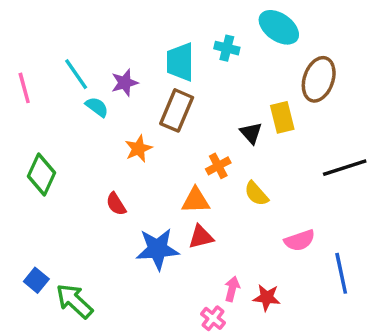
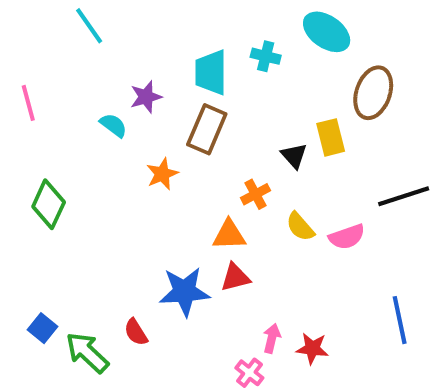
cyan line: (76, 74) -> (89, 26), moved
red semicircle: (116, 204) -> (136, 332), moved
pink semicircle: (300, 240) -> (347, 237), moved

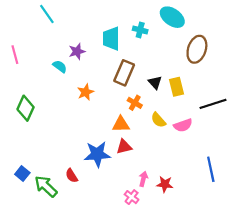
brown rectangle: (207, 129) -> (124, 73), moved
yellow rectangle: (331, 137) -> (177, 87), moved
orange cross: (256, 194) -> (135, 103), turned -32

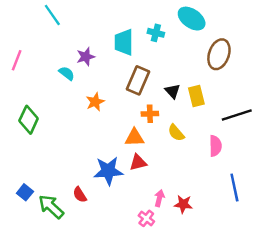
pink line: (15, 55) -> (17, 60), turned 36
orange cross: (135, 103) -> (150, 114), turned -32
pink semicircle: (183, 125) -> (215, 146), moved, turned -72

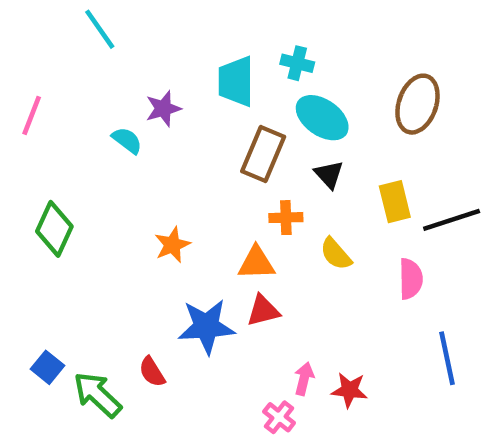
cyan ellipse: (192, 19) -> (322, 118), moved
yellow rectangle: (196, 96) -> (395, 202), moved
orange star: (95, 102) -> (172, 245), moved

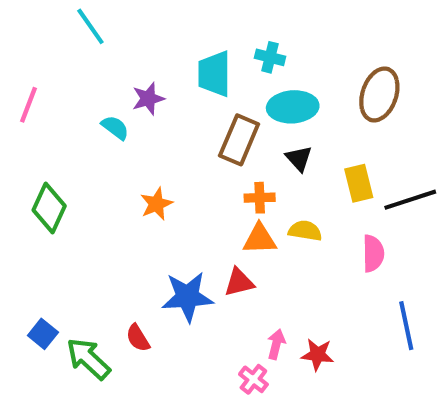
cyan ellipse: (322, 118) -> (293, 107), turned -39
orange star: (172, 245) -> (156, 204), moved
yellow semicircle: (336, 254) -> (305, 231), turned 140
orange triangle: (256, 263) -> (260, 239), moved

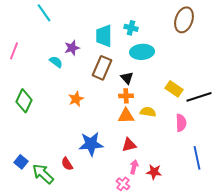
brown ellipse: (379, 94) -> (184, 20), moved
brown rectangle: (239, 140) -> (102, 68), moved
black triangle: (299, 158) -> (127, 78), moved
yellow rectangle: (359, 183) -> (174, 89), turned -42
red triangle: (239, 282) -> (129, 145), moved

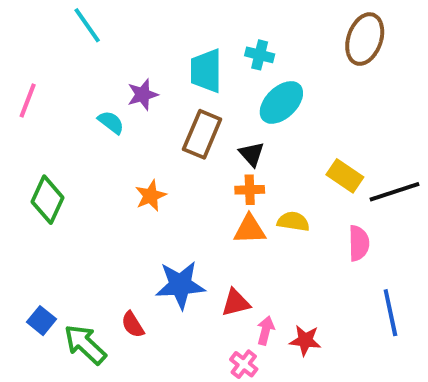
cyan ellipse: (142, 52) -> (281, 102), turned -40
red triangle: (129, 145) -> (236, 303), moved

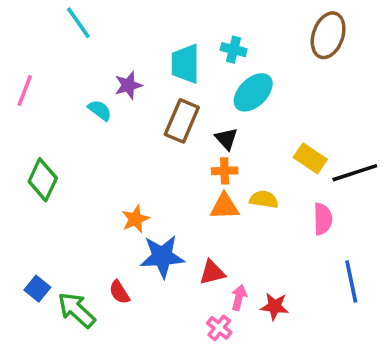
orange star: (151, 196) -> (135, 219), moved

